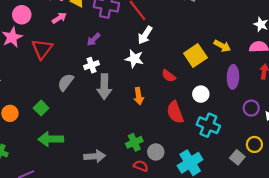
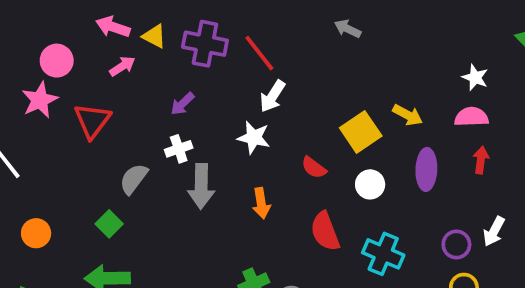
white circle: (201, 94) -> (370, 184), moved
green square: (41, 108) -> (109, 224), moved
purple circle: (251, 108) -> (456, 244), moved

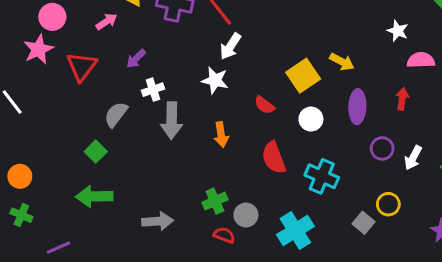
purple arrow: (182, 104) -> (136, 59), moved
pink semicircle: (471, 117) -> (421, 60), moved
orange circle: (36, 233) -> (20, 176), moved
purple circle: (456, 244) -> (382, 148), moved

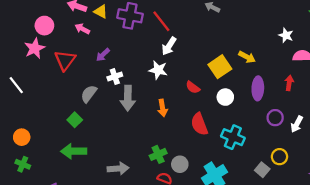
pink arrow: (107, 21) -> (82, 29), turned -120

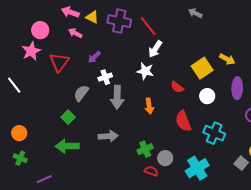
gray arrow: (118, 169) -> (108, 136), moved

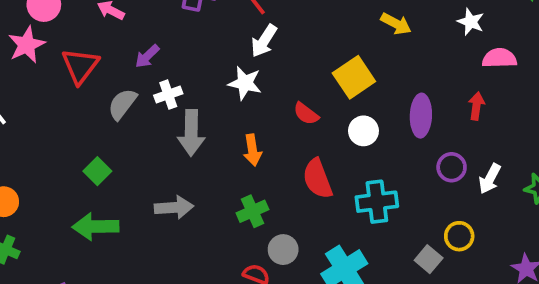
yellow arrow: (227, 59) -> (396, 24), moved
gray semicircle: (81, 93) -> (122, 104), moved
cyan cross: (214, 133) -> (377, 202), turned -30
green cross: (145, 149) -> (252, 211), moved

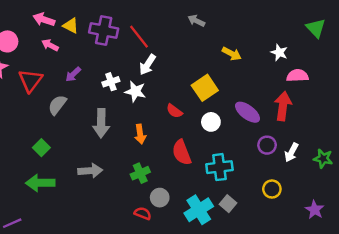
white cross: (168, 95) -> (111, 82), moved
red arrow: (476, 106) -> (283, 106), size x1.6
purple ellipse: (421, 116) -> (248, 112), turned -55
gray square: (429, 259) -> (228, 204), moved

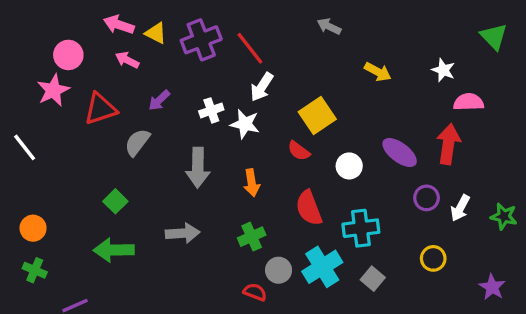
purple cross: (104, 30) -> (201, 40), turned -32
red triangle: (30, 80) -> (100, 109), turned 35
yellow square: (205, 88) -> (317, 116), moved
cyan cross: (199, 210) -> (322, 267), moved

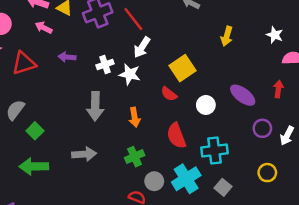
yellow arrow: (378, 72) -> (227, 36), turned 78
purple arrow: (159, 100) -> (67, 57), turned 49
gray semicircle: (137, 142) -> (15, 110), moved
red arrow: (448, 144) -> (278, 89), size x0.6

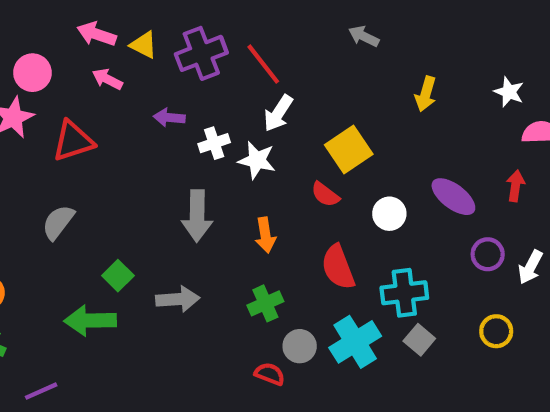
purple arrow: (67, 57) -> (169, 118), moved
green square: (35, 131) -> (118, 276), moved
gray square: (223, 187) -> (419, 340), moved

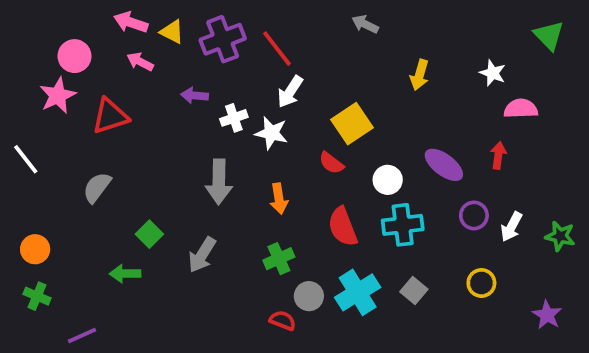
cyan cross: (404, 293) -> (403, 225), moved
gray arrow: (178, 299) -> (202, 255), turned 126
green arrow: (90, 321) -> (125, 274), size x0.7

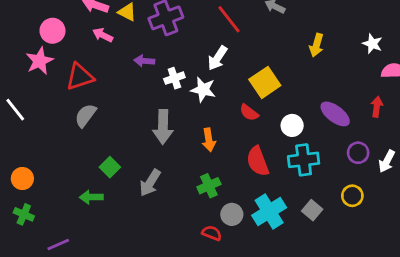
red line: (277, 49) -> (229, 19), moved
gray semicircle: (97, 187) -> (86, 115), moved
yellow circle: (481, 283) -> (352, 196), moved

